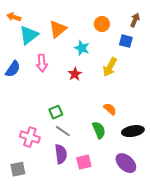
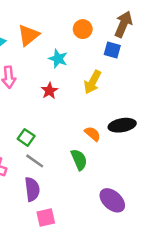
brown arrow: (135, 20) -> (123, 24), size x1.5
green square: (56, 112) -> (26, 137), turned -32
black ellipse: (133, 131) -> (122, 125), moved
pink square: (84, 162) -> (46, 218), moved

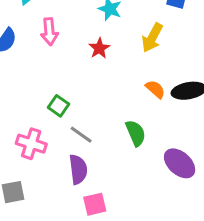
orange semicircle: (93, 134) -> (155, 89), moved
green square: (26, 137) -> (58, 106), moved
purple ellipse: (112, 200) -> (180, 163), moved

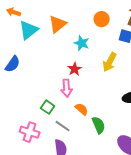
pink arrow: (49, 32) -> (67, 88), moved
orange semicircle: (155, 89) -> (82, 109), moved

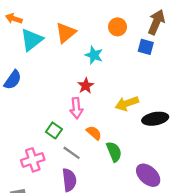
yellow arrow: (110, 62) -> (127, 103), moved, turned 42
pink cross: (30, 132) -> (33, 160), turned -36

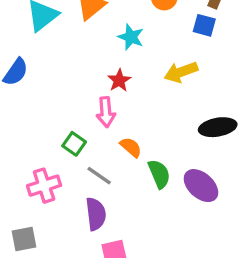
yellow arrow: (127, 103) -> (181, 72), moved
purple ellipse: (148, 175) -> (201, 186), moved

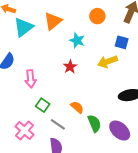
blue square: (204, 25) -> (122, 42), moved
pink arrow: (106, 112) -> (31, 79), moved
pink cross: (44, 186) -> (24, 130), turned -30

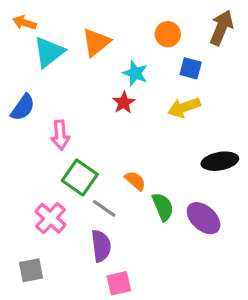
blue square: (122, 42) -> (191, 68), moved
red star: (70, 67) -> (124, 103), moved
green square: (43, 105) -> (80, 177), size x1.5

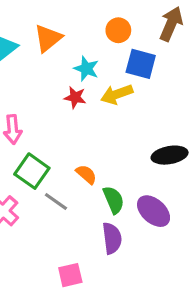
blue square: (191, 68) -> (141, 64), size x1.4
red star: (124, 103) -> (75, 97), turned -30
yellow arrow: (184, 107) -> (117, 94), moved
purple semicircle: (101, 246) -> (112, 238), moved

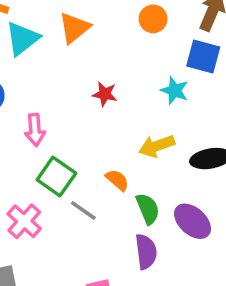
blue square: (141, 64) -> (203, 56), moved
cyan star: (86, 69) -> (175, 90), moved
yellow arrow: (117, 94) -> (157, 146), moved

